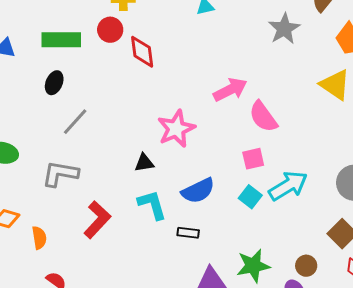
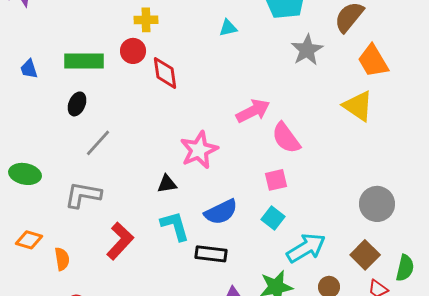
cyan arrow: (288, 186) -> (306, 248), moved
black rectangle: (188, 233) -> (211, 254), size x1.4

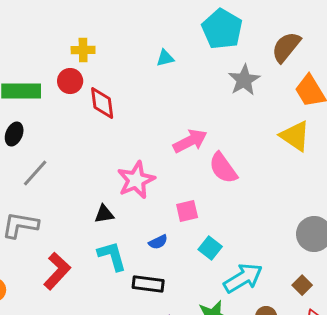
pink square: (276, 180) -> (187, 211), moved
blue semicircle: (221, 212) -> (158, 242), size x0.6
brown square: (365, 255) -> (302, 285), size x0.7

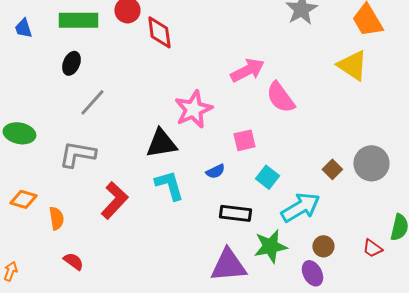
black triangle: (104, 214) -> (161, 143), size x1.6
black rectangle: (148, 284) -> (235, 213), moved
brown square: (302, 285) -> (332, 169), moved

